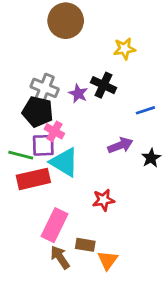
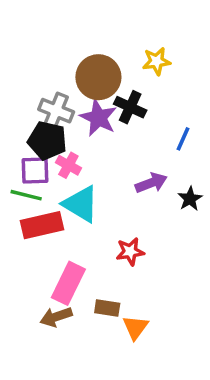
brown circle: (66, 21) -> (98, 77), moved
purple star: (78, 94) -> (98, 118), size x1.5
blue line: (145, 110) -> (183, 139), turned -48
purple square: (43, 145) -> (35, 171), moved
brown arrow: (60, 257) -> (56, 317), moved, turned -75

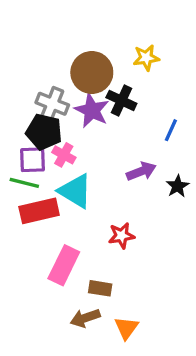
brown arrow: (56, 317) -> (85, 318), moved
orange triangle: (135, 327) -> (126, 328), moved

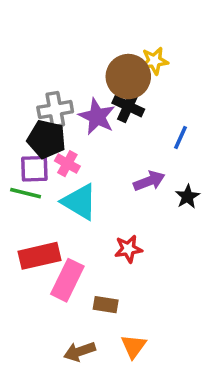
brown circle: (92, 72) -> (128, 77), moved
gray cross: (52, 104) -> (55, 110), turned -32
red rectangle: (39, 211) -> (40, 256), moved
brown arrow: (85, 318) -> (80, 352), moved

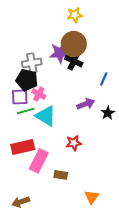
yellow star: (154, 61) -> (75, 15), moved
purple star: (97, 117) -> (60, 53), moved, turned -30
green line: (26, 193) -> (26, 111), moved, turned -30
orange triangle: (134, 346) -> (92, 197), moved
brown arrow: (80, 352) -> (21, 202), moved

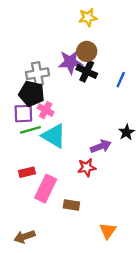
brown circle: (74, 44) -> (87, 51), size x0.7
blue line: (104, 79) -> (121, 80), moved
purple arrow: (86, 104) -> (101, 146), moved
red rectangle: (23, 147) -> (27, 172), size x0.6

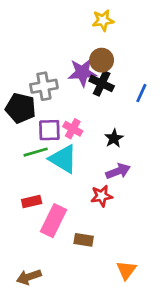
black pentagon: (32, 94) -> (21, 108), moved
pink cross: (46, 110) -> (73, 129), moved
purple square: (23, 114) -> (49, 130), moved
black star: (127, 132) -> (114, 138), moved

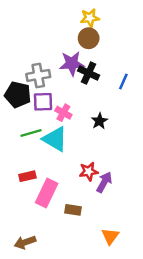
brown circle: (102, 60) -> (89, 38), moved
purple square: (49, 130) -> (43, 102), moved
purple arrow: (118, 171) -> (104, 182), moved, turned -40

